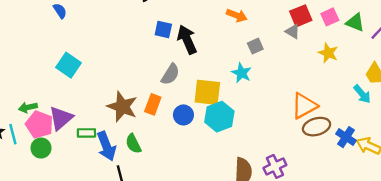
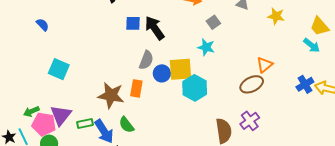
orange triangle: (304, 106) -> (265, 65), size x0.7
blue circle: (183, 115) -> (162, 73), moved
brown ellipse: (317, 127) -> (252, 84), moved
blue cross: (346, 137) -> (305, 84), turned 36

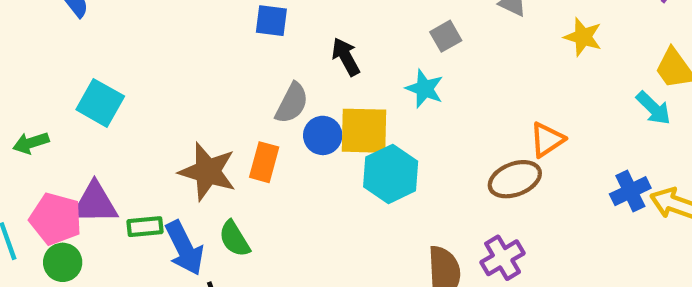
black arrow: (155, 28) -> (346, 57), moved, size x0.7
green arrow: (31, 111) -> (31, 143), moved
purple triangle: (61, 115) -> (95, 203), turned 45

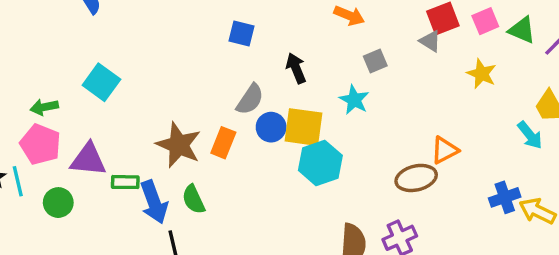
pink pentagon: (56, 219) -> (40, 144), moved

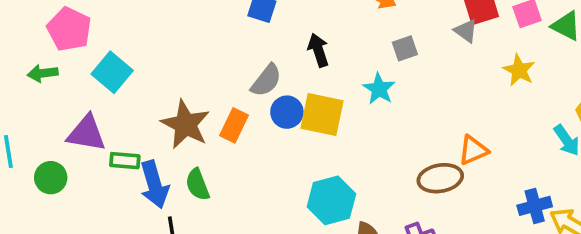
cyan square: (101, 82) -> (112, 72), moved
pink pentagon: (40, 144) -> (69, 29), moved
cyan hexagon: (320, 163) -> (331, 200), moved

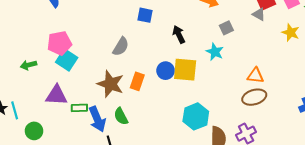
pink pentagon: (69, 29) -> (59, 43), moved, turned -30
gray semicircle: (266, 80) -> (121, 47), moved
orange triangle: (473, 150) -> (255, 76), moved, turned 36
green circle: (51, 178) -> (34, 131), moved

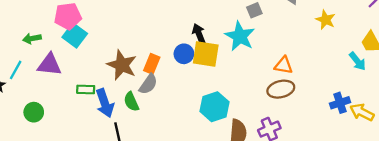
black arrow: (179, 34) -> (199, 34), moved
gray semicircle: (121, 47) -> (148, 84), moved
cyan star: (215, 52) -> (240, 36), size x1.5
purple triangle: (57, 95) -> (50, 65), moved
cyan line: (15, 110) -> (16, 70), moved, turned 42

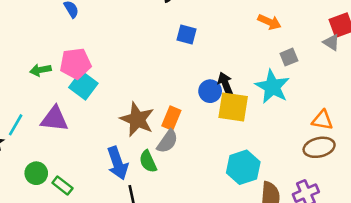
green arrow: (32, 39) -> (40, 70), moved
blue circle: (184, 54) -> (210, 91), moved
green rectangle: (86, 89) -> (62, 185), moved, turned 36

